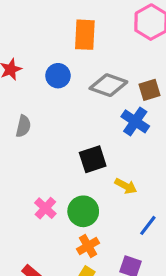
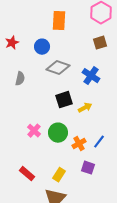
gray diamond: (108, 85) -> (58, 68), moved
brown square: (149, 90) -> (100, 43), moved
yellow arrow: (126, 186) -> (85, 108), moved, turned -56
orange cross: (88, 246) -> (79, 144), moved

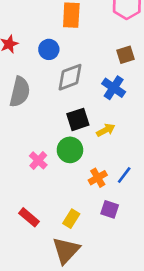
brown square: (100, 43) -> (125, 55), moved
gray diamond: (58, 68) -> (70, 77), turned -40
gray semicircle: (20, 79) -> (20, 92), size x1.6
green circle: (58, 133) -> (70, 150), moved

